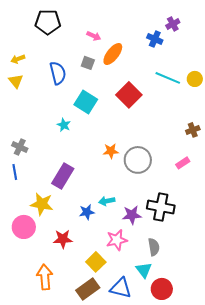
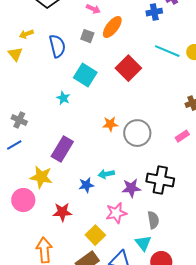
blue cross: (155, 39) -> (154, 12), turned -35
yellow arrow: (18, 59) -> (26, 34), moved
blue line: (15, 172) -> (14, 145), turned 70

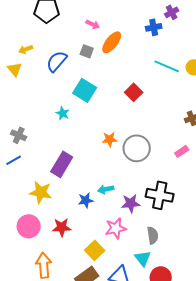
blue semicircle: (57, 46) -> (57, 61), turned -125
red square: (128, 68) -> (134, 92), moved, size x0.7
pink circle: (23, 200) -> (29, 226), moved

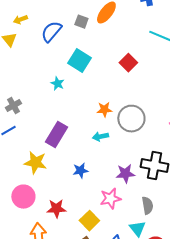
gray cross: (19, 135) -> (13, 106), turned 35
cyan arrow: (106, 189) -> (100, 137), moved
red star: (62, 227) -> (56, 209), moved

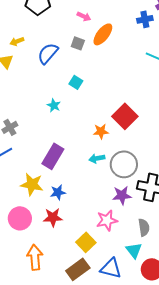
cyan square: (79, 61) -> (76, 82), size x0.6
red square: (128, 63) -> (125, 116), moved, size x1.4
gray circle: (131, 119) -> (124, 164), moved
blue star: (80, 171) -> (58, 192), moved
red star: (56, 209) -> (53, 217), moved

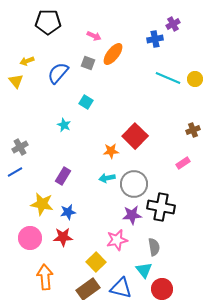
purple rectangle: (53, 156) -> (63, 176), size x0.7

